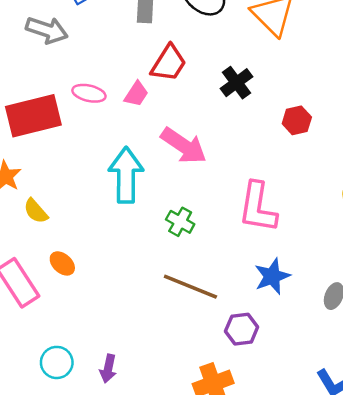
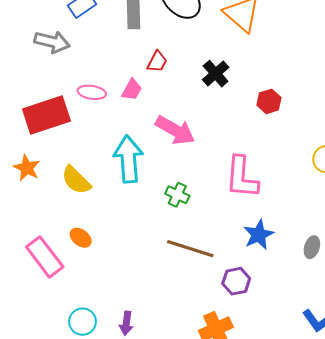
red trapezoid: (169, 63) -> (157, 62), size x0.7
yellow semicircle: (36, 211) -> (76, 180), moved, size x1.4

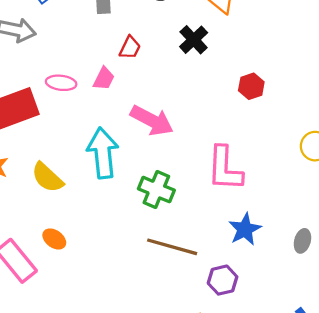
black cross: (216, 74) -> (194, 40), moved
green cross: (177, 195) -> (156, 190), size x1.4

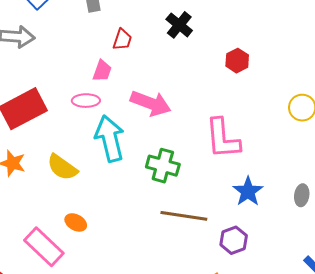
pink ellipse: (61, 83) -> (86, 101), moved

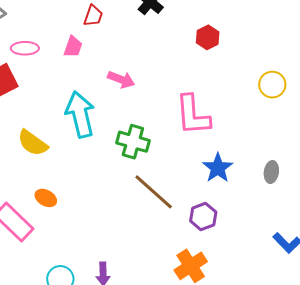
pink ellipse: (86, 101) -> (25, 48), moved
pink arrow: (151, 103) -> (121, 79), size x0.7
brown line: (184, 216) -> (154, 192), turned 33

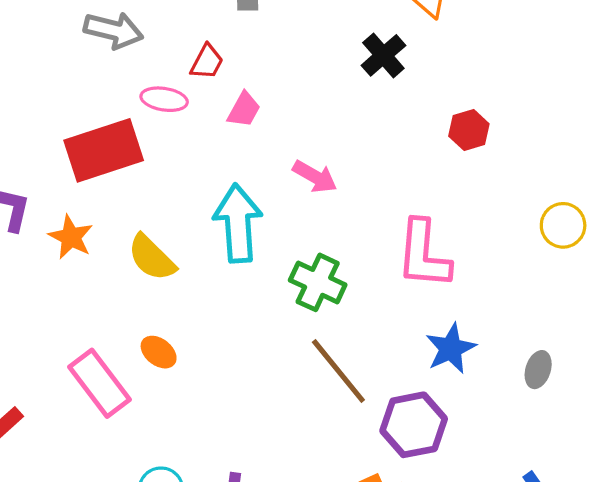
red trapezoid: (93, 16) -> (207, 62), moved
purple hexagon: (203, 216) -> (414, 425), size x1.4

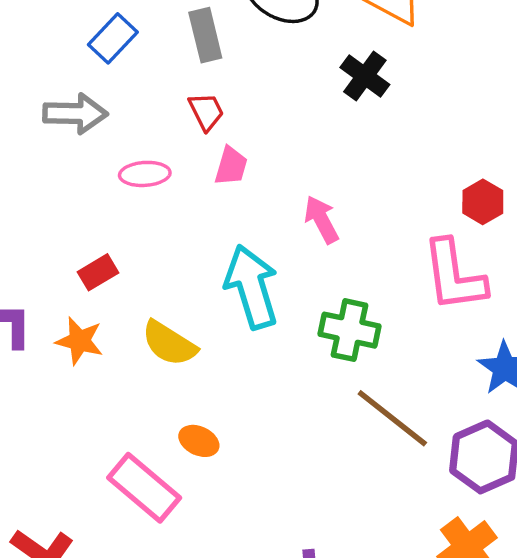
red trapezoid: (207, 62) -> (206, 112), moved, turned -42
red hexagon: (469, 130) -> (483, 202), moved
red rectangle: (104, 150) -> (98, 272), moved, size x0.5
pink arrow: (315, 177) -> (321, 220), turned -135

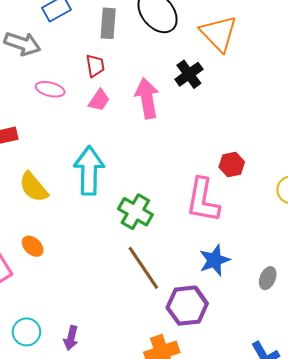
pink arrow: (321, 220) -> (147, 98), moved, size x1.4

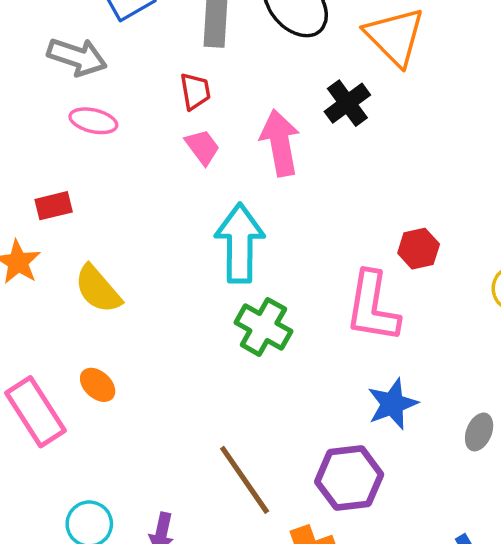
pink ellipse: (50, 89) -> (93, 121), moved
pink trapezoid: (99, 100) -> (202, 147), turned -70
cyan arrow: (89, 171) -> (240, 243), moved
brown line: (143, 268) -> (245, 480), moved

